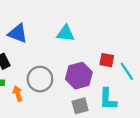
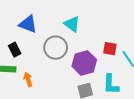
cyan triangle: (66, 33) -> (72, 24), turned 30
gray circle: (40, 79) -> (56, 48), moved

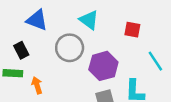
red square: (110, 49) -> (132, 30), moved

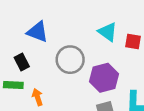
cyan triangle: (89, 20) -> (108, 32), moved

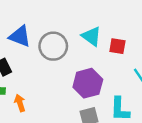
gray circle: (70, 60) -> (53, 46), moved

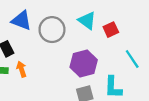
red square: (117, 46) -> (111, 30), turned -35
orange arrow: (20, 103) -> (21, 69), moved

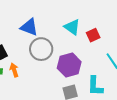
blue triangle: (21, 21) -> (29, 27), moved
gray circle: (52, 30) -> (41, 49), moved

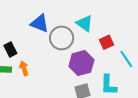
red square: (93, 35) -> (106, 42), moved
gray circle: (41, 49) -> (62, 38), moved

